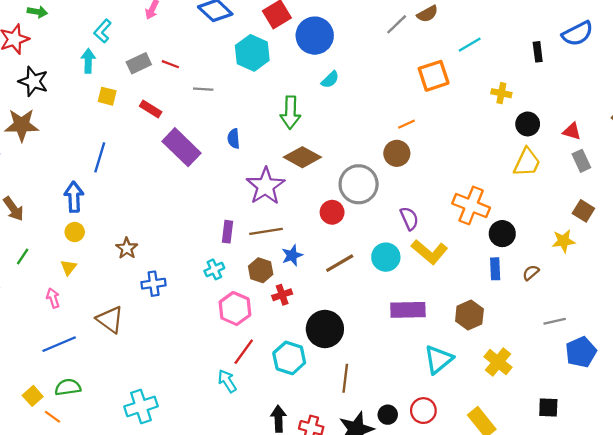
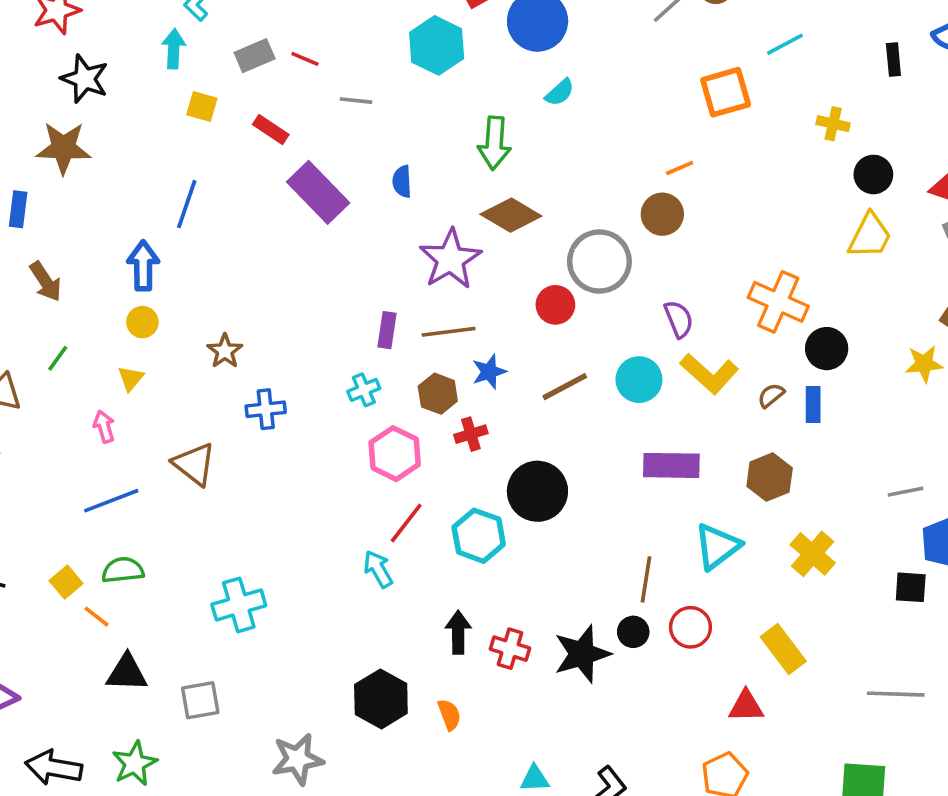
brown semicircle: (531, 273) -> (771, 395), moved
brown line: (345, 378) -> (646, 579), moved
black square: (548, 408) -> (911, 587), moved

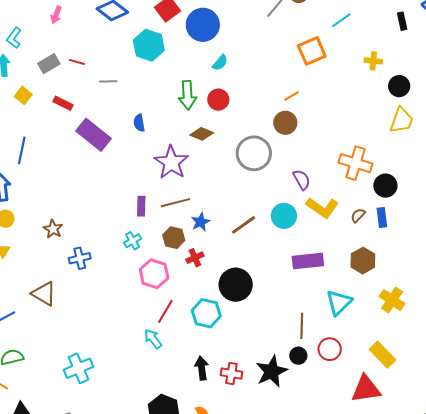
yellow square: (202, 106) -> (23, 95), turned 30
brown diamond: (511, 215) -> (202, 134), size x0.7
red circle: (555, 305) -> (218, 100), moved
red triangle: (746, 706) -> (366, 389), size x1.5

